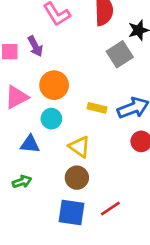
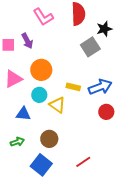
yellow triangle: (80, 147) -> (57, 105), moved
brown circle: (77, 178) -> (49, 139), moved
blue square: (72, 212) -> (41, 165), moved, turned 30

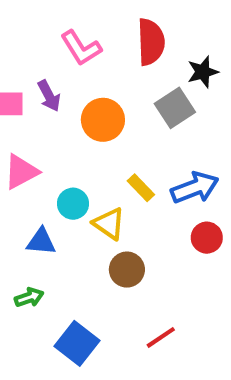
orange circle: (41, 70) -> (103, 120), moved
yellow rectangle: (73, 87) -> (141, 188), turned 32
brown circle: (49, 139) -> (127, 270), moved

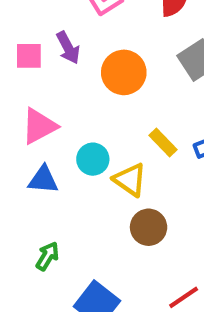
blue triangle: (41, 242) -> (43, 180), moved
green arrow: (29, 297) -> (47, 256), turned -40

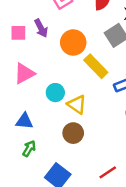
yellow rectangle: (163, 143) -> (96, 66), moved, size x1.5
blue triangle: (43, 180) -> (24, 121), moved
brown circle: (149, 227) -> (73, 133), moved

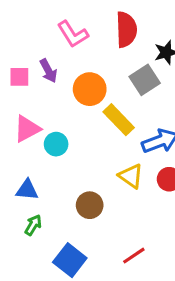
cyan circle: (55, 93) -> (56, 144), moved
yellow triangle: (77, 104) -> (131, 176), moved

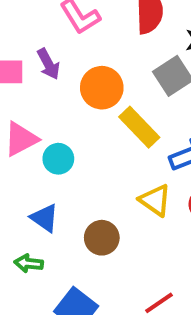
blue triangle: (27, 190) -> (45, 218), moved, turned 30
green arrow: (33, 225) -> (29, 263), turned -115

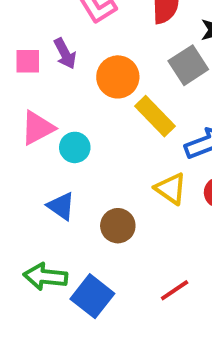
green arrow: (29, 263) -> (45, 277), moved, size x1.5

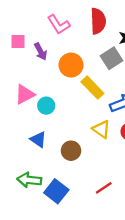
pink square: (28, 61) -> (18, 41), moved

